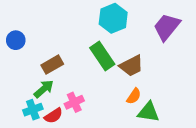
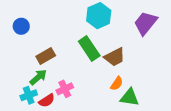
blue circle: (16, 40) -> (21, 26), moved

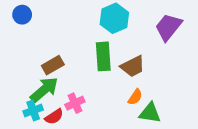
blue circle: (21, 26) -> (22, 15), moved
green rectangle: (89, 49) -> (103, 56), turned 30
green arrow: (38, 77) -> (44, 90), size x1.4

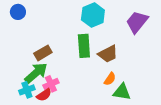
pink cross: (75, 103) -> (51, 84), moved

